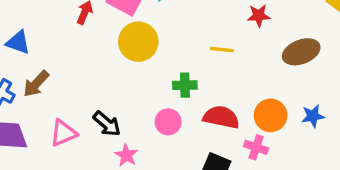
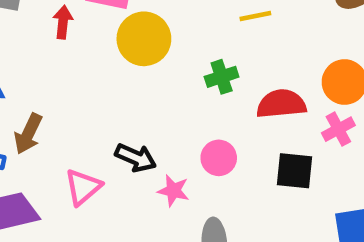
pink circle: (168, 122) -> (219, 158), moved
pink cross: (256, 147) -> (338, 129), turned -30

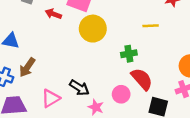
red arrow: (63, 22) -> (53, 14), turned -84
red semicircle: (281, 104) -> (142, 79), moved, turned 45

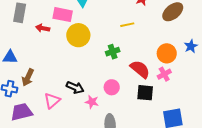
red semicircle: (142, 79) -> (140, 69), moved

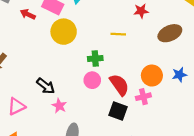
pink circle: (112, 87) -> (92, 80), moved
pink triangle: (52, 101) -> (16, 106), moved

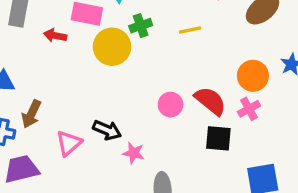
green cross: (95, 58) -> (141, 26), moved
pink triangle: (16, 106) -> (69, 143), moved

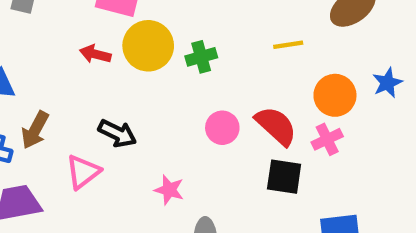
green cross: (141, 26) -> (201, 57), moved
yellow line: (190, 30) -> (288, 45), moved
red arrow: (55, 35) -> (95, 54), moved
black arrow: (107, 130) -> (117, 133), moved

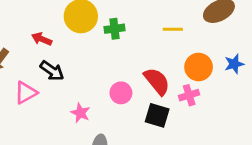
red arrow: (95, 54) -> (42, 39), moved
pink circle: (222, 128) -> (121, 93), moved

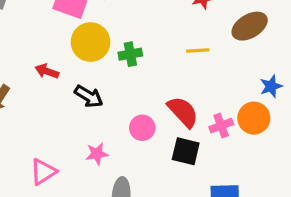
orange circle: (199, 67) -> (254, 118), moved
black arrow: (52, 71) -> (89, 96), moved
pink triangle: (26, 93) -> (43, 172), moved
pink star: (80, 113) -> (97, 154), turned -30

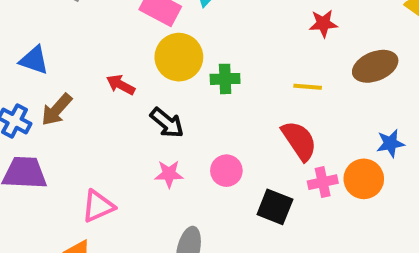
red semicircle: (183, 112) -> (299, 141), moved
pink star: (97, 154) -> (169, 174), moved

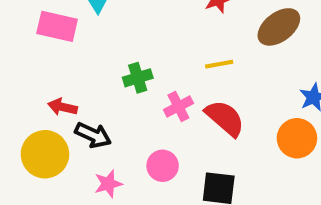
yellow circle: (179, 57) -> (45, 154), moved
red arrow: (121, 85) -> (63, 107), moved
pink cross: (323, 182) -> (178, 107), moved

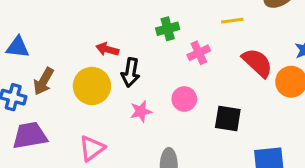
red semicircle: (225, 118) -> (257, 63), moved
black arrow: (93, 135) -> (130, 72), turned 72

